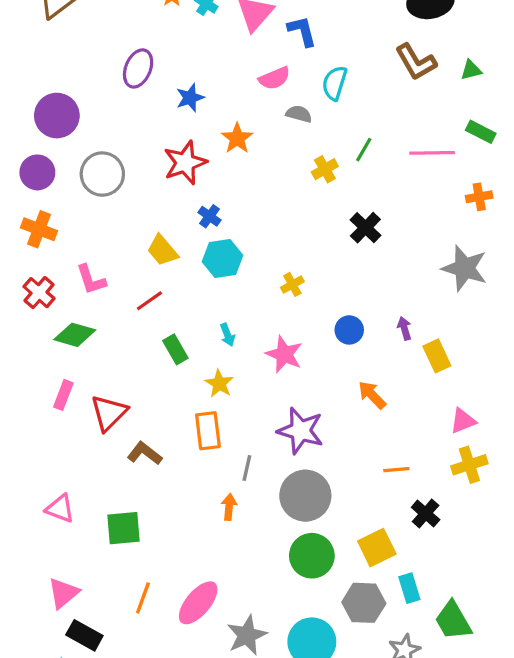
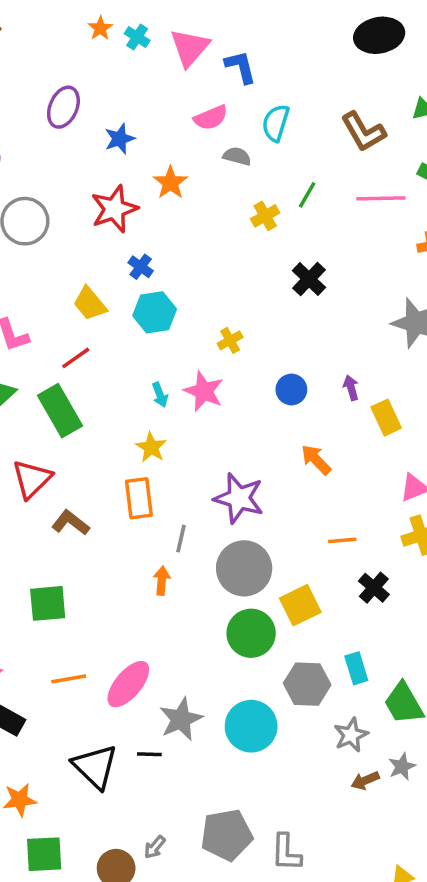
brown L-shape: (416, 62) -> (363, 132), moved
green rectangle: (175, 349) -> (60, 411), moved, size x1.6
pink star: (284, 354) -> (204, 391), moved
yellow square: (377, 548) -> (300, 605), moved
orange line: (143, 598) -> (69, 679), turned 60

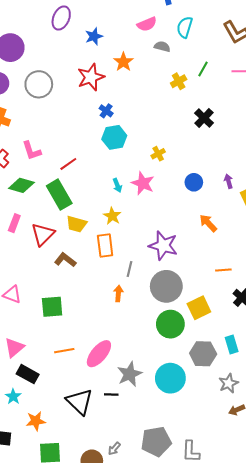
yellow trapezoid: (90, 304) -> (77, 224), moved, turned -35

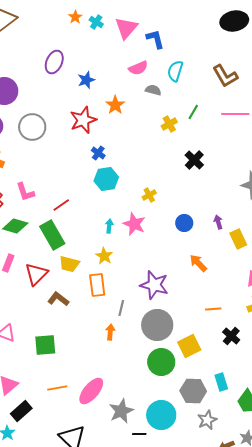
cyan arrow: (117, 185) -> (109, 226), turned -152
black rectangle: (28, 374) -> (21, 411), turned -70
gray star: (229, 383) -> (207, 420), moved
black line: (111, 394) -> (139, 434), moved

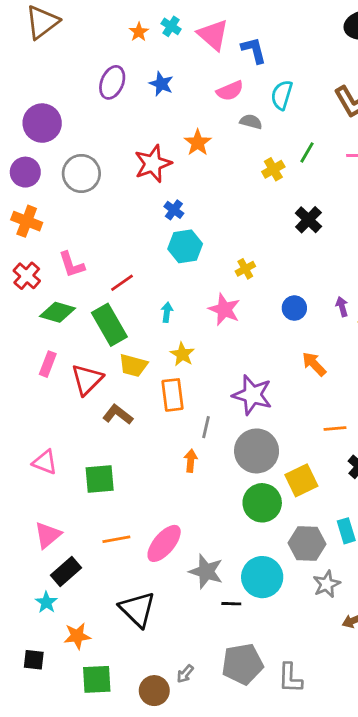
orange star: (75, 17) -> (139, 32), moved
pink triangle: (126, 28) -> (213, 35), turned -30
blue star: (86, 80) -> (161, 84), moved, turned -30
cyan arrow: (109, 226) -> (167, 312), moved
gray star: (121, 411) -> (206, 571), turned -30

